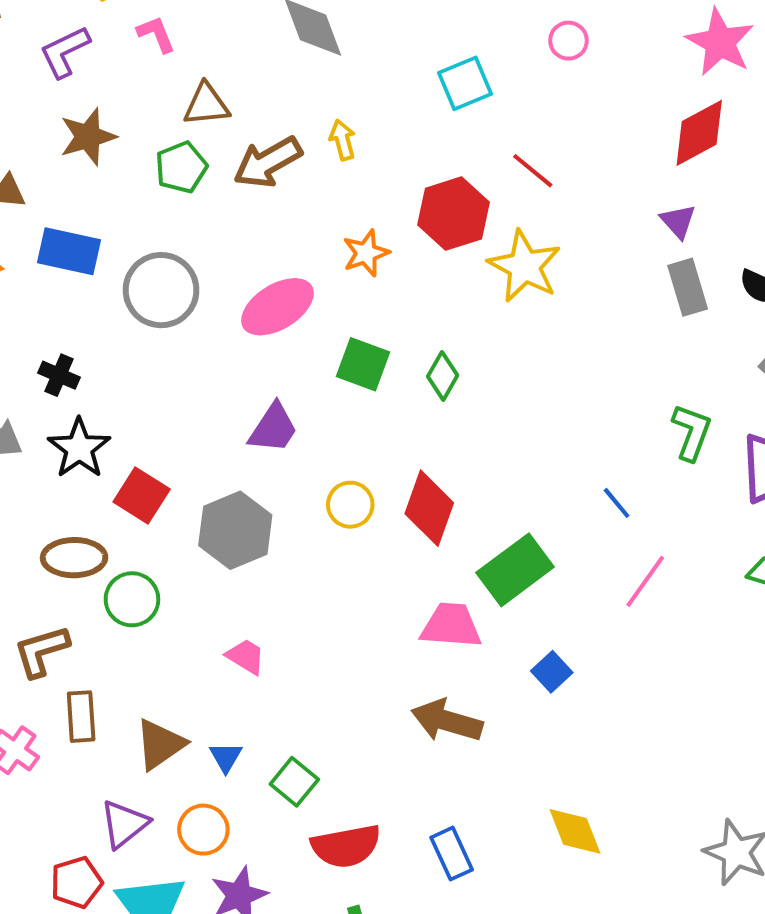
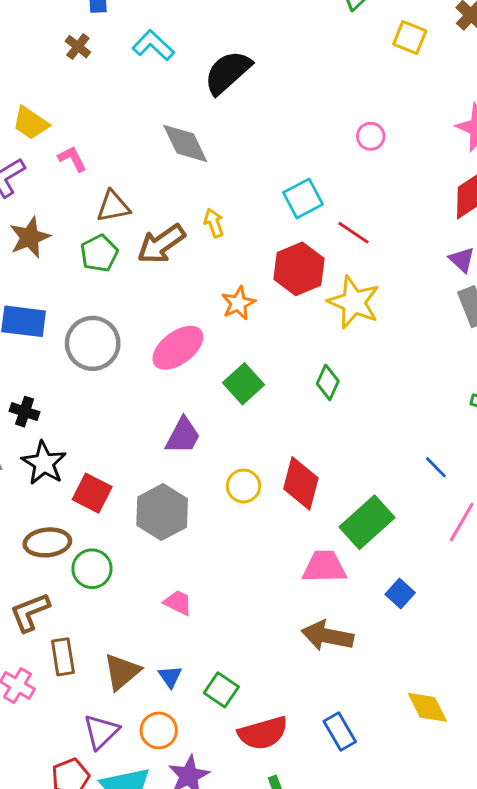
cyan square: (465, 83) -> (303, 198), moved
green square: (363, 364) -> (243, 384), turned 33
green diamond: (443, 376) -> (328, 382), moved

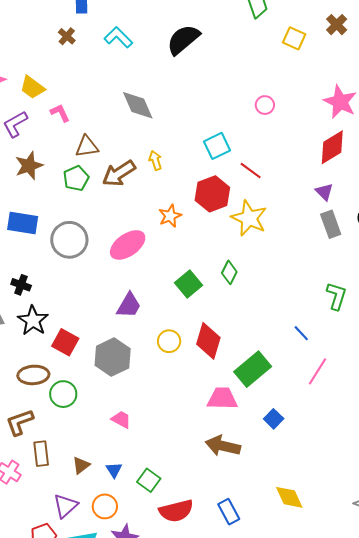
black semicircle: (228, 72) -> (183, 39), moved
green square: (243, 384) -> (188, 284), moved
brown triangle: (122, 672) -> (81, 465), size x0.7

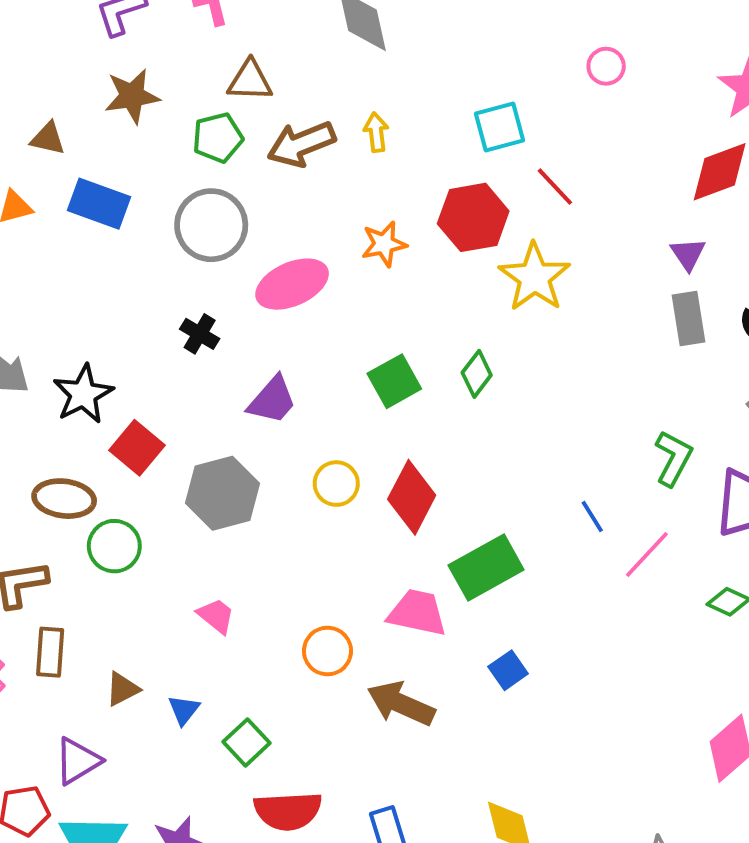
gray circle: (69, 240) -> (211, 225), moved
black cross: (21, 285) -> (200, 334), moved
pink line: (318, 371) -> (647, 554), moved
orange circle: (105, 506) -> (327, 651), moved

